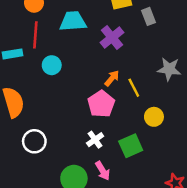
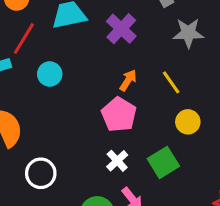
red line: (35, 35) -> (24, 39), turned 35
gray star: (169, 69) -> (188, 33), moved
yellow line: (134, 88) -> (171, 82), moved

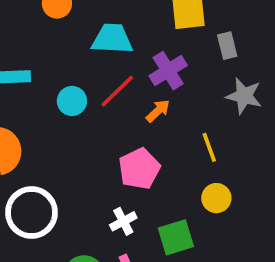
red line: (24, 39) -> (117, 91), moved
orange arrow: (128, 80) -> (158, 111), moved
white circle: (41, 173) -> (31, 213), size x1.4

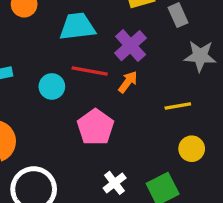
red line: (117, 91) -> (90, 71), turned 64
yellow line: (209, 147) -> (178, 106), turned -70
pink pentagon: (139, 169) -> (95, 127), moved

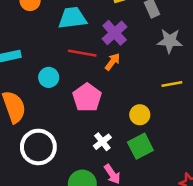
cyan circle: (52, 86) -> (49, 77), moved
yellow line: (178, 106) -> (172, 84), moved
yellow circle: (192, 149) -> (140, 115), moved

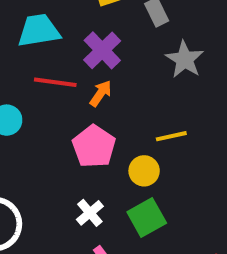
gray star: (170, 41) -> (185, 59), turned 30
yellow line: (172, 84) -> (171, 136), moved
pink pentagon: (87, 98) -> (94, 146), moved

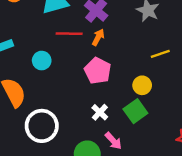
yellow line: (171, 136) -> (160, 54), moved
yellow circle: (144, 171) -> (142, 85), moved

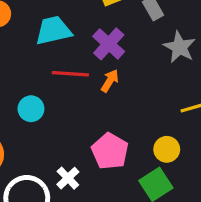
pink pentagon: (98, 71) -> (110, 151), moved
white cross: (100, 112) -> (68, 178), moved

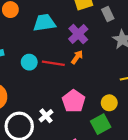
red line: (70, 74) -> (53, 63), moved
cyan circle: (31, 109) -> (29, 62), moved

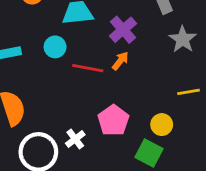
cyan circle: (29, 62) -> (55, 47), moved
green square: (101, 124) -> (149, 153), turned -36

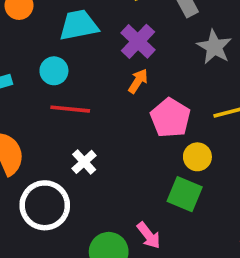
red line: (88, 68) -> (70, 109), moved
pink pentagon: (113, 120) -> (170, 118), moved
white cross: (75, 139) -> (84, 162), moved

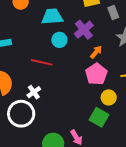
cyan circle: (54, 71) -> (59, 40), moved
orange arrow: (138, 81) -> (96, 52), moved
white cross: (84, 162) -> (34, 92), moved

